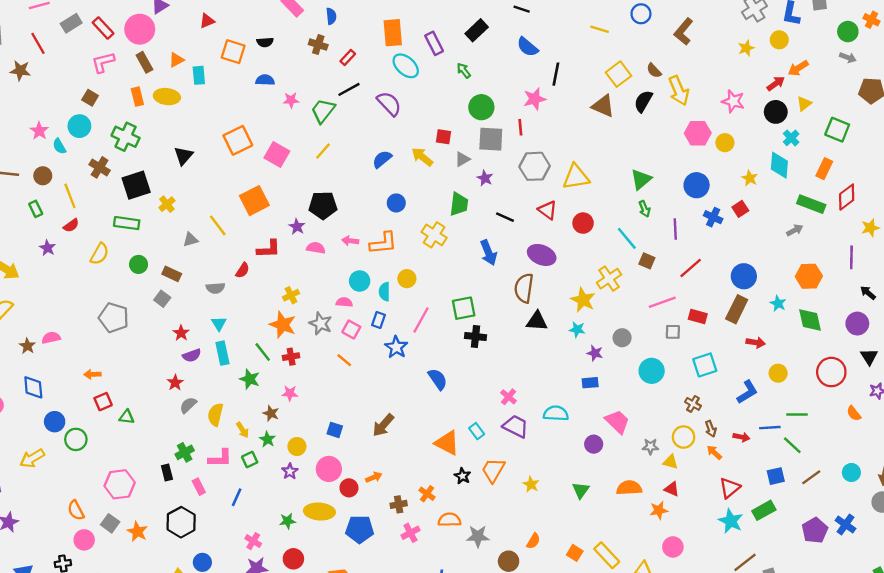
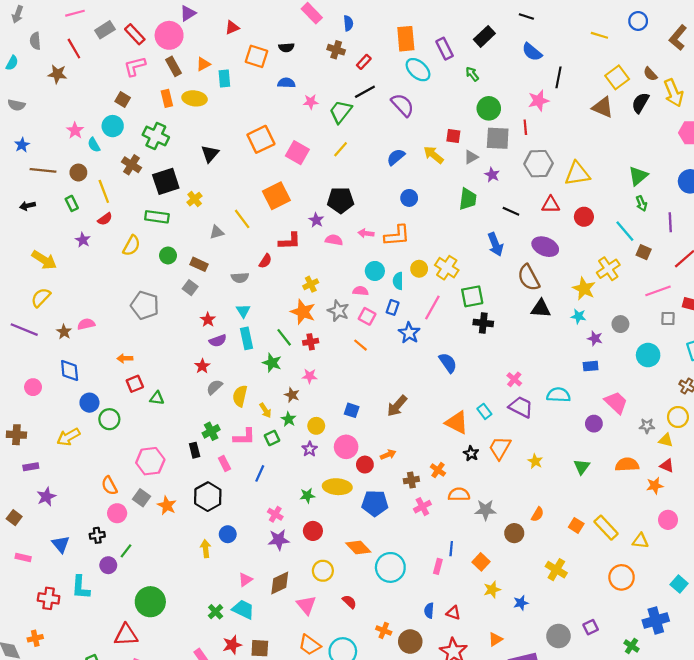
red triangle: (548, 210) -> (551, 205), turned -36
yellow cross: (434, 235) -> (447, 268), moved
brown semicircle: (524, 288) -> (529, 278), turned -36

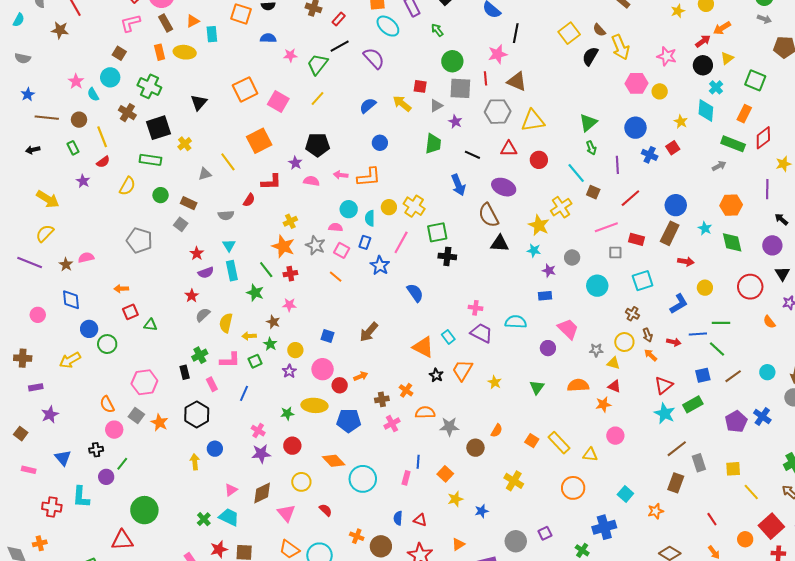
brown triangle: (603, 107) -> (517, 81), moved
pink cross: (514, 379) -> (475, 308), turned -32
yellow arrow: (265, 410) -> (249, 336), turned 120

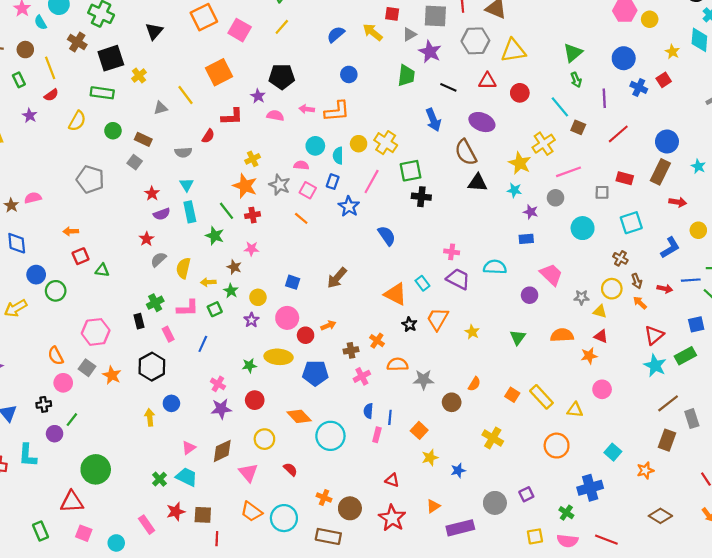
purple star: (455, 122) -> (430, 52), size x1.5
pink line: (606, 227) -> (568, 172), moved
blue semicircle: (398, 518) -> (368, 411), moved

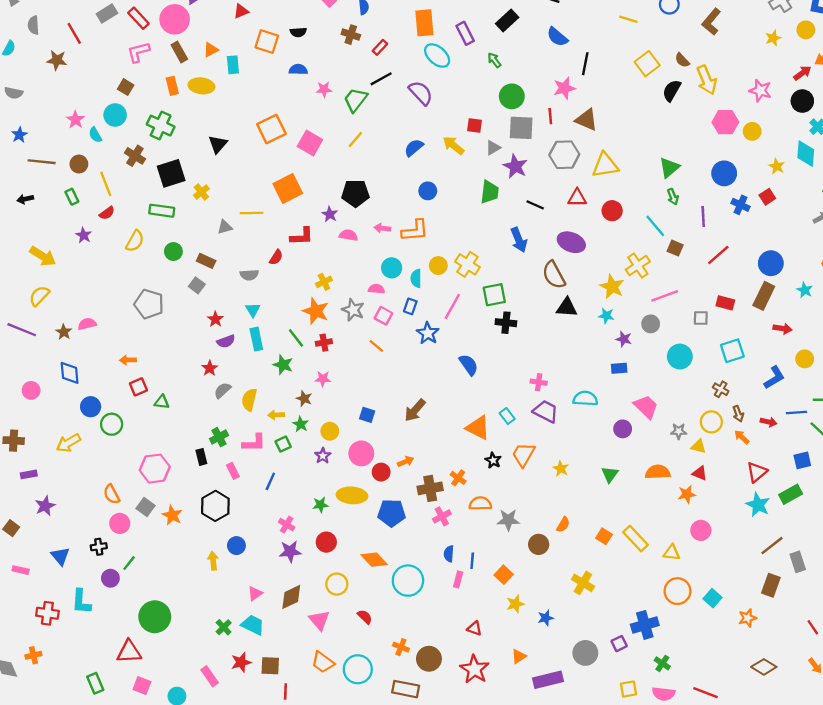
yellow line: (185, 95) -> (252, 213), turned -54
brown cross: (351, 350) -> (430, 488), size x1.5
orange circle: (557, 446) -> (677, 591), moved
blue cross: (590, 488) -> (645, 625), moved

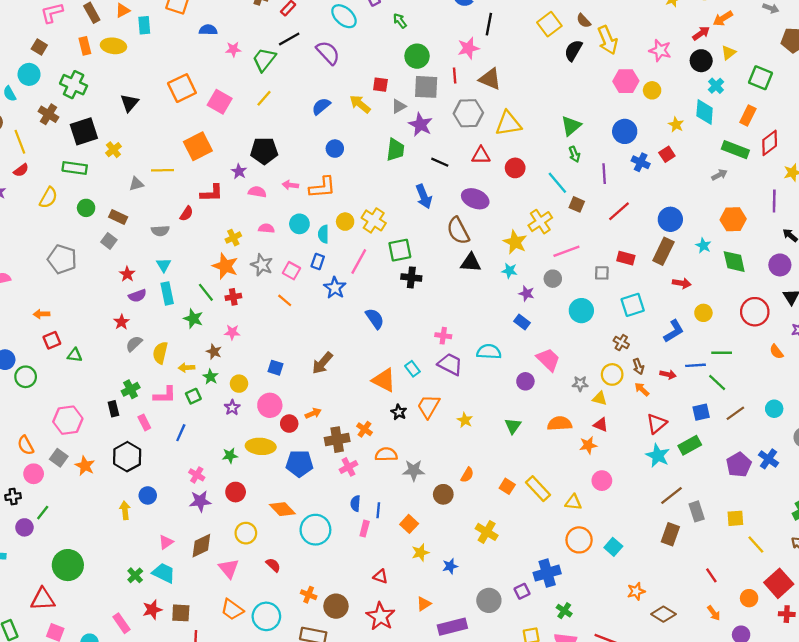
pink semicircle: (376, 289) -> (266, 228), moved
blue rectangle: (619, 368) -> (522, 322), turned 42
orange star: (747, 618) -> (636, 591), moved

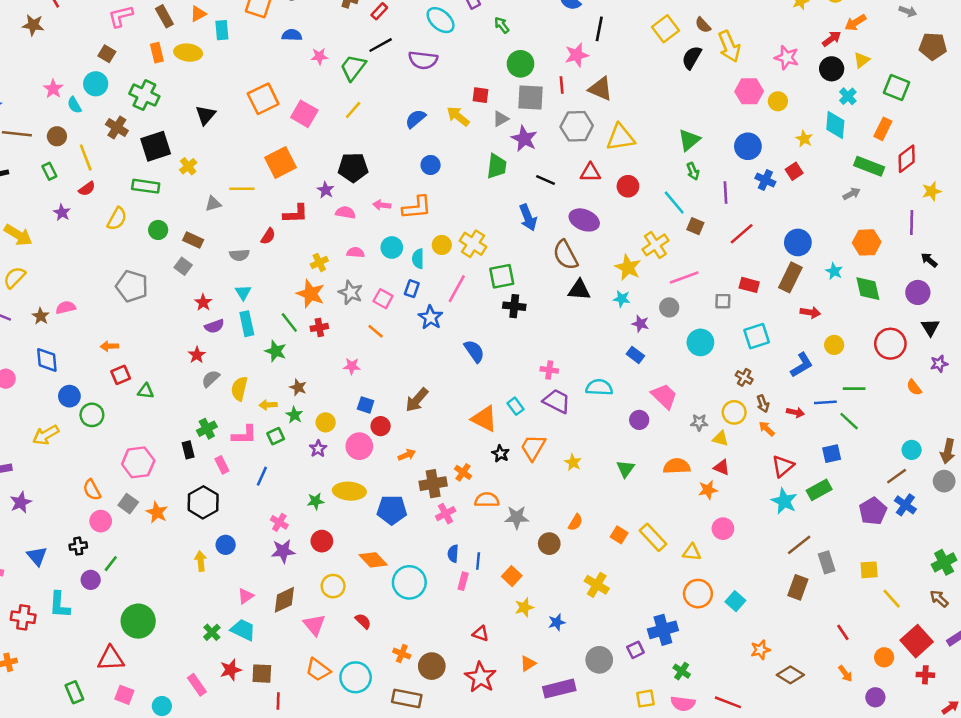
purple semicircle: (328, 53) -> (423, 60), turned 140
pink star: (232, 332) -> (352, 366), moved
brown line: (735, 413) -> (897, 476), moved
red circle: (289, 424) -> (381, 426), moved

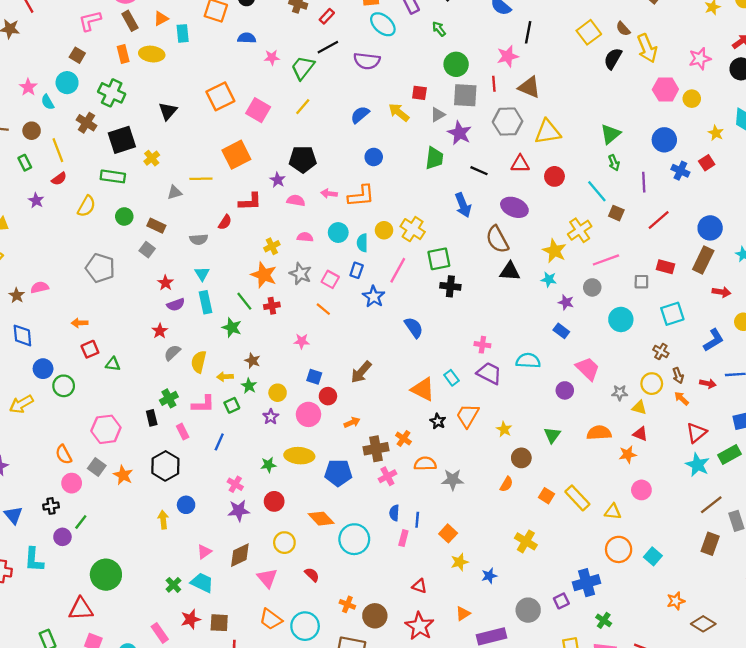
pink star: (787, 58) -> (700, 59), turned -30
brown circle: (549, 544) -> (521, 458), moved

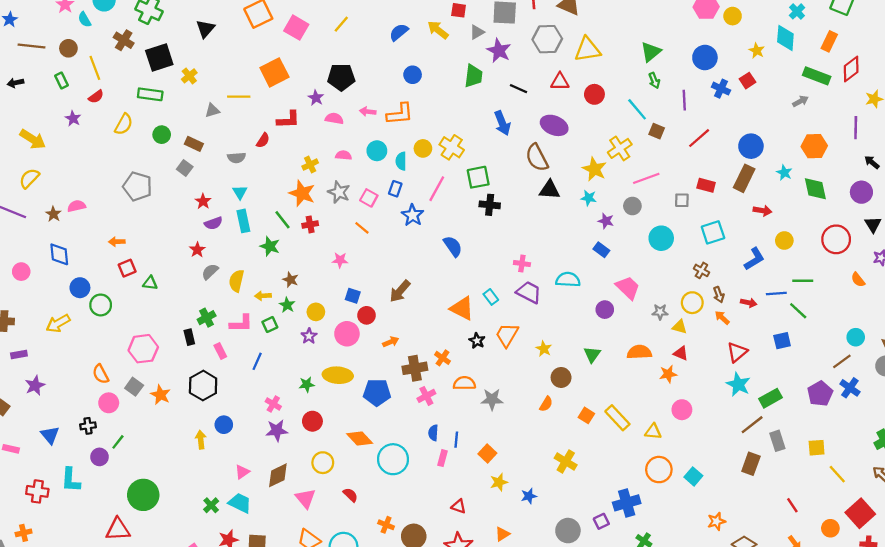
green rectangle: (730, 454) -> (771, 398), moved

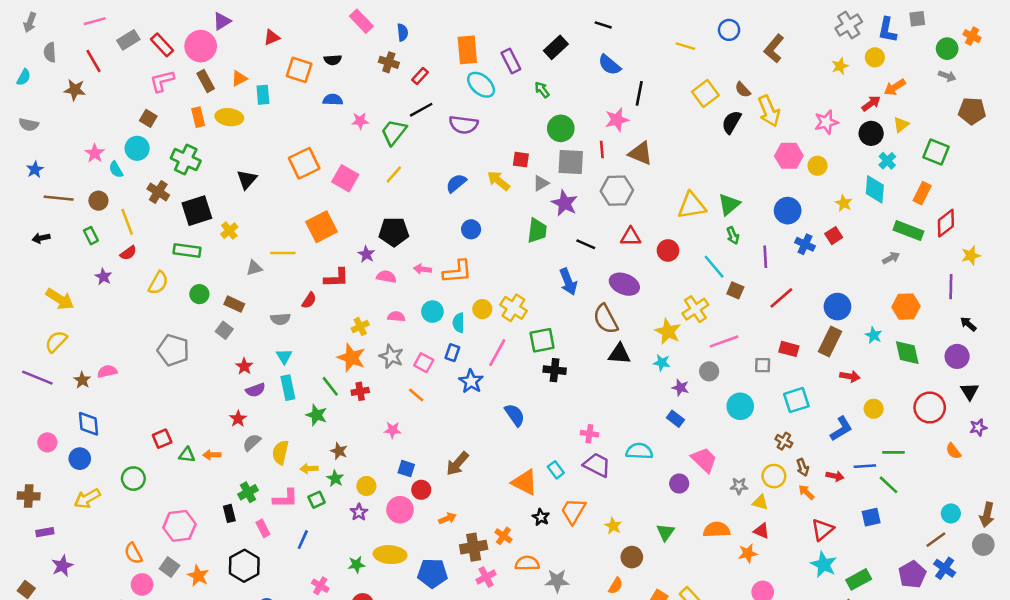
yellow triangle: (588, 49) -> (692, 206), moved
orange arrow: (117, 242) -> (212, 455), moved
blue circle: (80, 288) -> (80, 459), moved

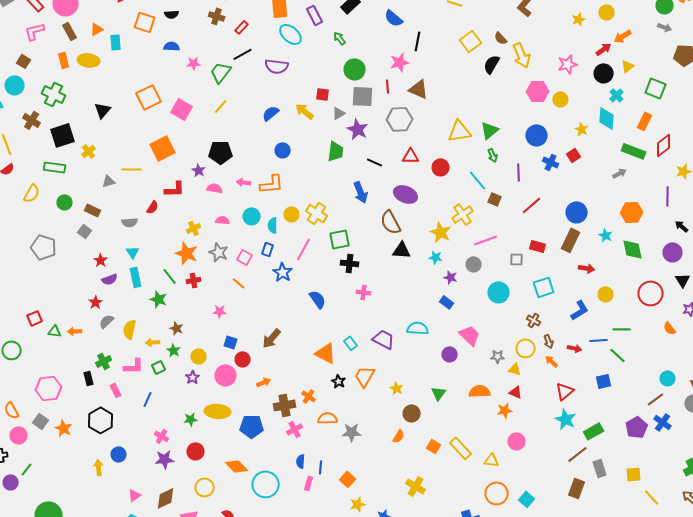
pink cross: (589, 434) -> (364, 292), moved

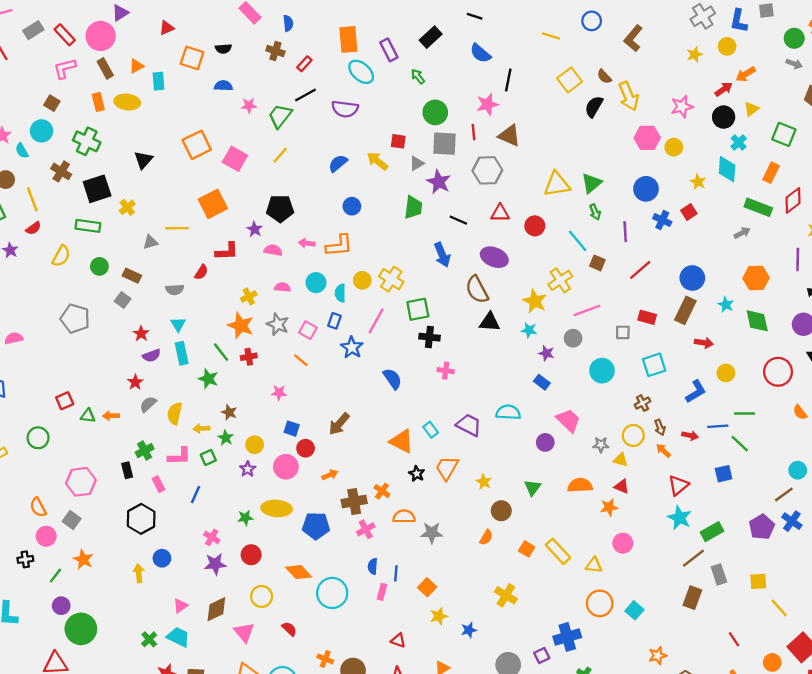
brown cross: (534, 320) -> (643, 403), turned 32
orange star: (64, 428) -> (83, 559), moved
purple circle: (11, 482) -> (61, 606), moved

